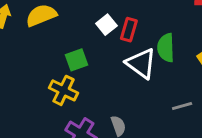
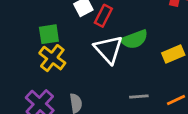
green semicircle: (166, 48) -> (134, 39), turned -120
yellow cross: (64, 90) -> (52, 58), moved

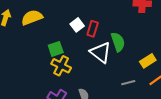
green semicircle: (134, 39) -> (118, 42), turned -78
yellow rectangle: (173, 54) -> (148, 61), moved

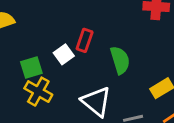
white square: (77, 25) -> (64, 54), moved
white triangle: (101, 52) -> (96, 102), moved

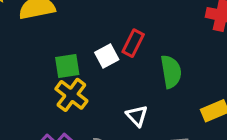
white triangle: (96, 102) -> (137, 116), size x0.6

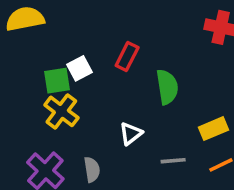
white square: (107, 56) -> (80, 68), moved
white triangle: (137, 116) -> (131, 134), turned 35

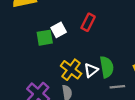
green semicircle: (167, 87) -> (107, 67), moved
yellow cross: (61, 111) -> (71, 70), moved

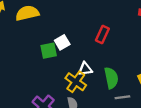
red rectangle: (88, 22) -> (102, 34), moved
white triangle: (91, 70) -> (85, 69), moved, turned 32

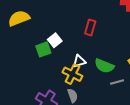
green semicircle: (111, 78) -> (104, 66), turned 132

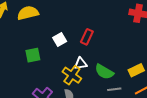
red rectangle: (90, 27) -> (87, 37), moved
green square: (43, 49) -> (33, 55), moved

